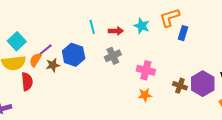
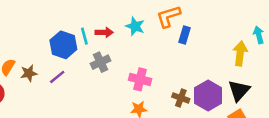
cyan line: (92, 27) -> (84, 36), moved
purple line: (46, 50) -> (57, 77), moved
blue hexagon: (74, 55) -> (63, 45), moved

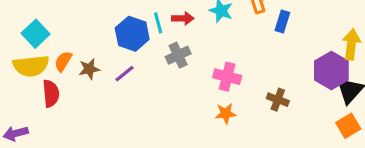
purple hexagon: (208, 96) -> (331, 71), moved

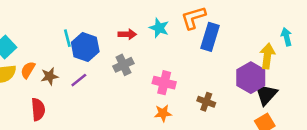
blue rectangle: (282, 21) -> (210, 37), size x1.5
cyan line: (158, 23) -> (67, 38), moved
red semicircle: (51, 93) -> (38, 109), moved

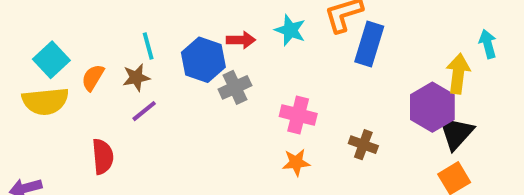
blue hexagon: (85, 47) -> (203, 60), moved
orange semicircle: (28, 70) -> (93, 78), moved
brown star: (50, 76) -> (136, 78), moved
purple line: (79, 80) -> (144, 111), moved

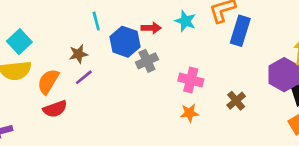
cyan line: (148, 46) -> (96, 21), moved
orange semicircle: (93, 78) -> (48, 81), moved, size x1.4
brown cross: (363, 145) -> (236, 101), turned 30
red semicircle: (103, 157) -> (55, 109), turned 75

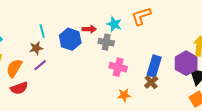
cyan line: (96, 21) -> (42, 31), moved
blue rectangle: (240, 31) -> (154, 66), moved
gray cross: (147, 61) -> (106, 42), moved, turned 35
orange star: (189, 113) -> (124, 95), moved

